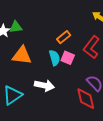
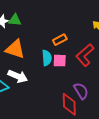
pink square: (68, 58) -> (60, 61), turned -32
white arrow: (44, 85) -> (18, 76), moved

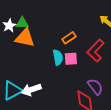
orange triangle: (15, 49) -> (25, 38), moved
white arrow: (18, 76) -> (31, 90), moved, turned 144

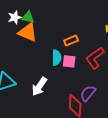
purple semicircle: (95, 87) -> (88, 93), turned -114
white arrow: (31, 90) -> (39, 87), moved, turned -48

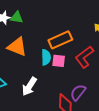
orange triangle: (28, 32) -> (17, 47), moved
orange rectangle: (71, 40) -> (60, 40), size x1.6

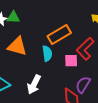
pink square: (59, 61) -> (71, 61), moved

